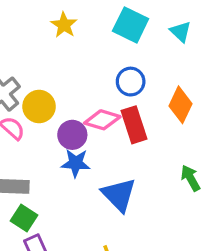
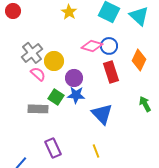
cyan triangle: (181, 32) -> (139, 16), size x1.5
pink diamond: (102, 120) -> (92, 46), moved
green square: (24, 218) -> (56, 97), moved

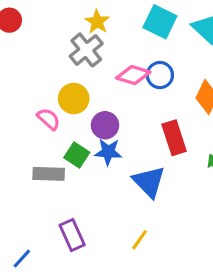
gray cross: (32, 53) -> (86, 50), moved
red rectangle: (111, 72) -> (174, 138), moved
yellow line: (96, 151) -> (140, 240), turned 56

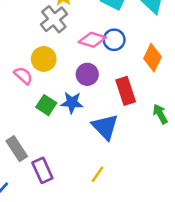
purple circle: (105, 125) -> (87, 74), moved
gray rectangle: (49, 174) -> (17, 149), moved, turned 55

